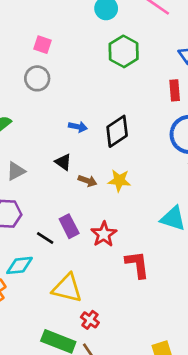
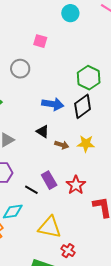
pink square: (42, 45) -> (40, 41), moved
green hexagon: (124, 51) -> (89, 78), moved
blue arrow: (78, 127) -> (53, 104), size x1.5

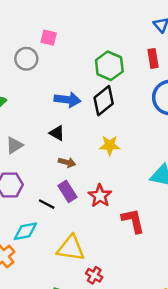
pink square: (40, 41) -> (49, 38), moved
brown arrow: (62, 145) -> (67, 162), moved

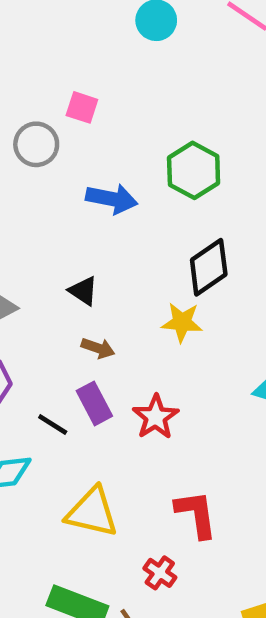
blue arrow: (67, 100) -> (112, 199), moved
black diamond: (104, 101) -> (209, 267), moved
red L-shape: (133, 221) -> (196, 514), moved
red cross: (94, 275) -> (160, 573), moved

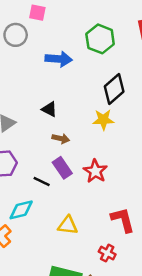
yellow triangle: (92, 512) -> (68, 225), size x0.7

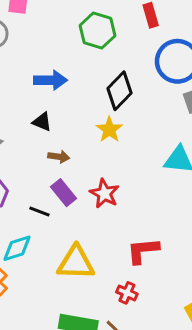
blue arrow: (59, 59) -> (50, 80), moved
yellow star: (103, 120) -> (109, 129), turned -30
red L-shape: (123, 220) -> (143, 251), turned -76
yellow triangle: (68, 225) -> (76, 263), size x1.5

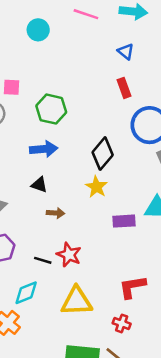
green hexagon: (97, 31) -> (51, 109), moved
purple rectangle: (63, 193) -> (124, 221), moved, turned -50
red star: (104, 194) -> (69, 255), moved

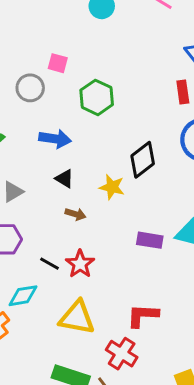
blue arrow: (44, 149) -> (55, 139), moved
yellow star: (96, 187) -> (112, 187), moved, turned -30
red cross: (122, 323) -> (122, 354), size x1.5

